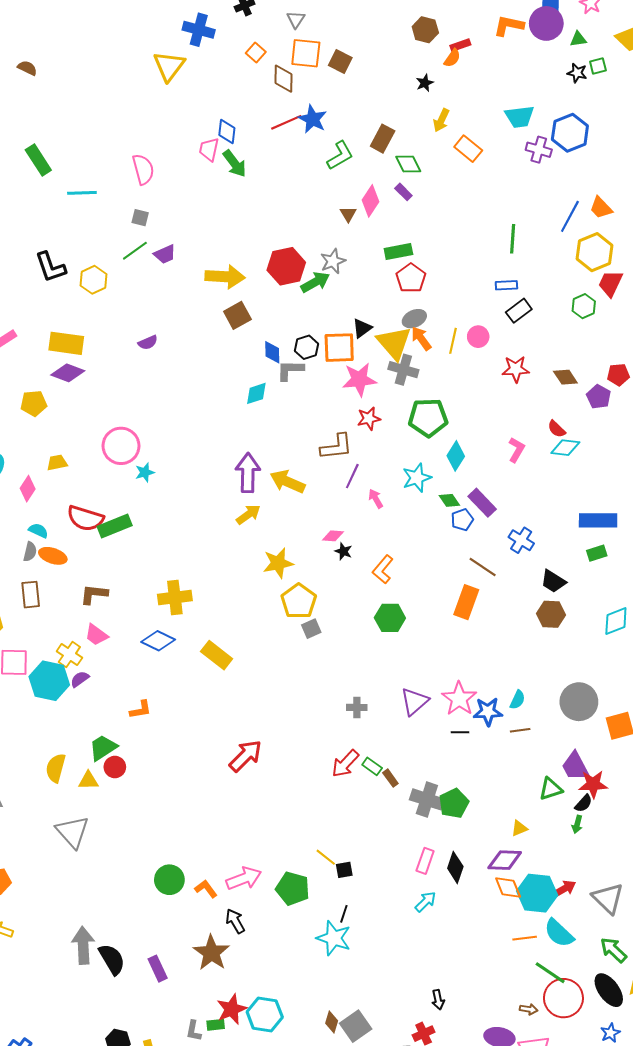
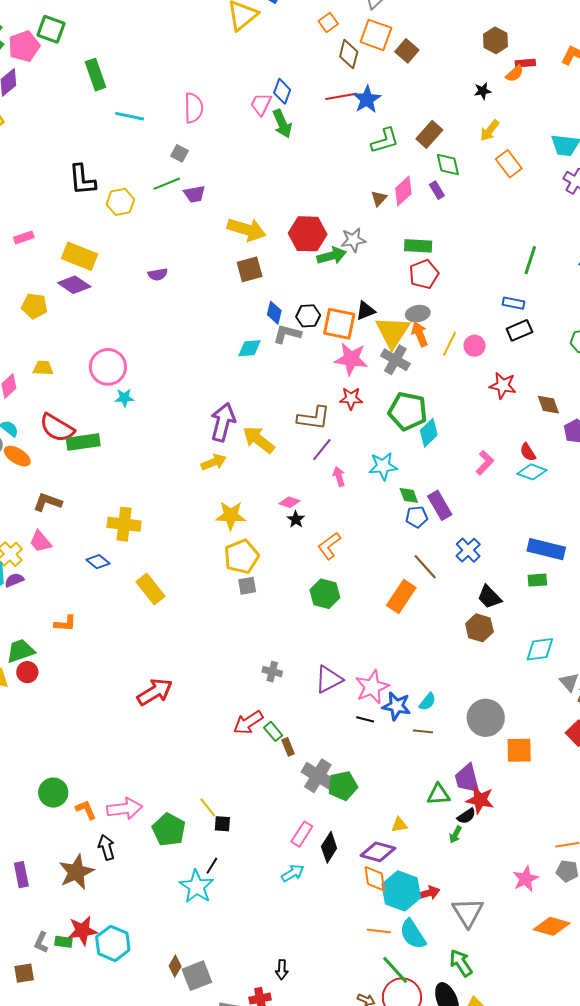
cyan diamond: (456, 456) -> (429, 433), moved
blue diamond: (158, 641) -> (98, 562), size x0.7

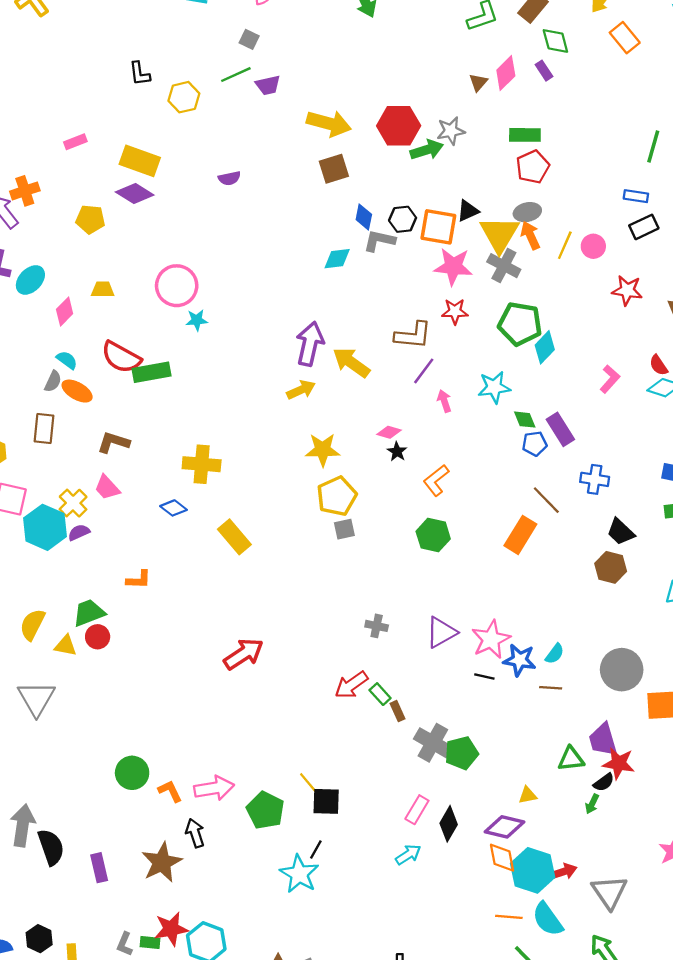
black L-shape: (82, 180) -> (140, 74), size x0.7
blue cross: (468, 550) -> (595, 479), turned -35
black square: (222, 824) -> (326, 801), size x1.5

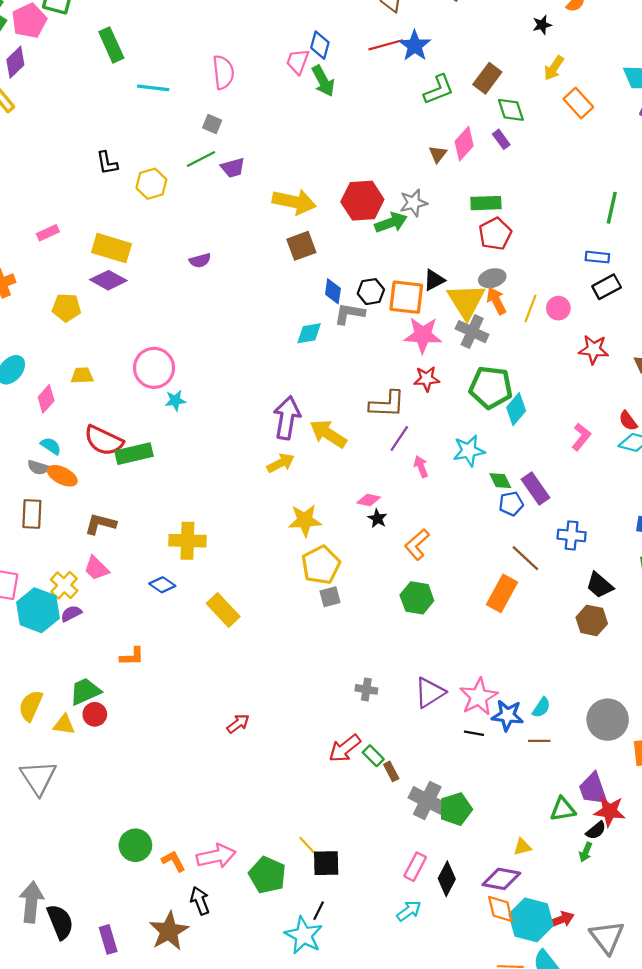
gray semicircle: (53, 381) -> (38, 467), turned 85
red arrow: (244, 654) -> (238, 724), size x0.6

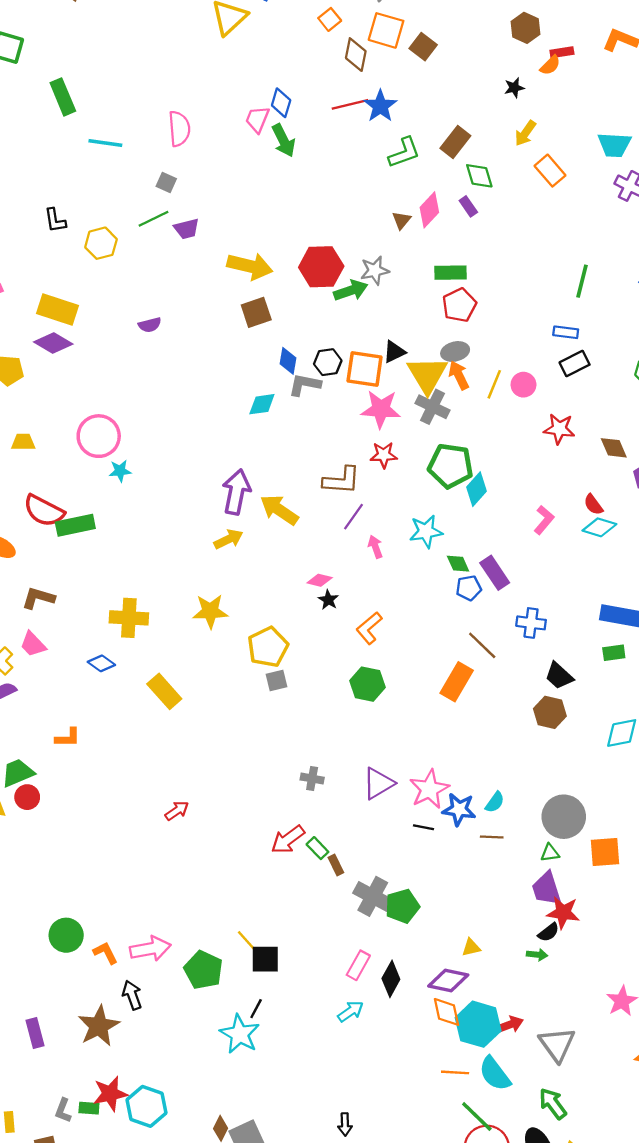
yellow star: (305, 520) -> (210, 611), moved
green triangle: (563, 809) -> (550, 853), moved, size x0.7
green arrow: (586, 852) -> (537, 955), turned -108

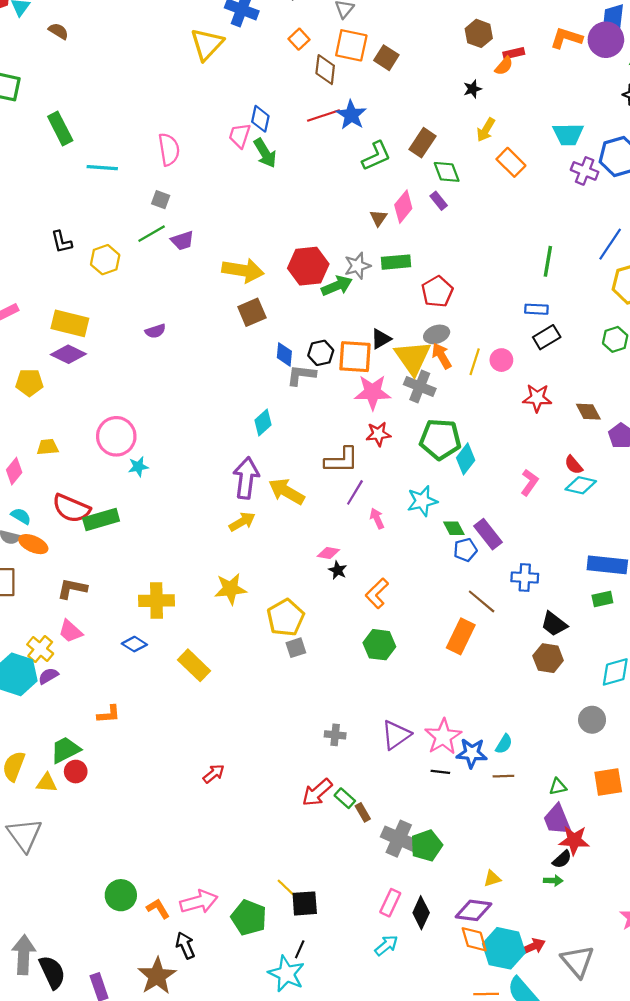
green rectangle: (451, 273) -> (396, 262), moved
cyan diamond: (262, 404) -> (263, 423), moved, turned -30
gray circle: (564, 817) -> (592, 720), moved, size x0.7

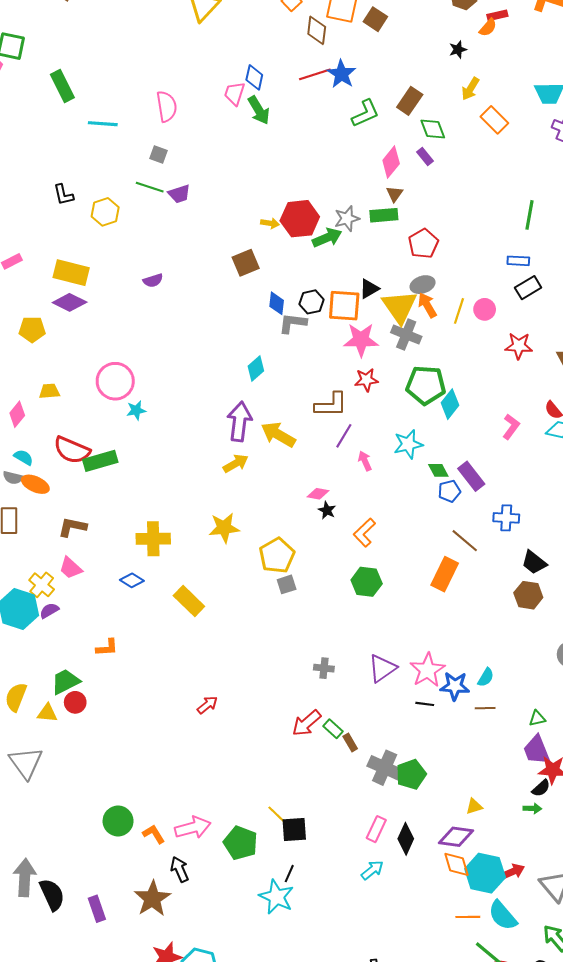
brown triangle: (379, 218) -> (395, 194), moved
green line: (152, 234) -> (150, 187), turned 48
yellow arrow: (243, 270) -> (270, 223), moved, size x0.5

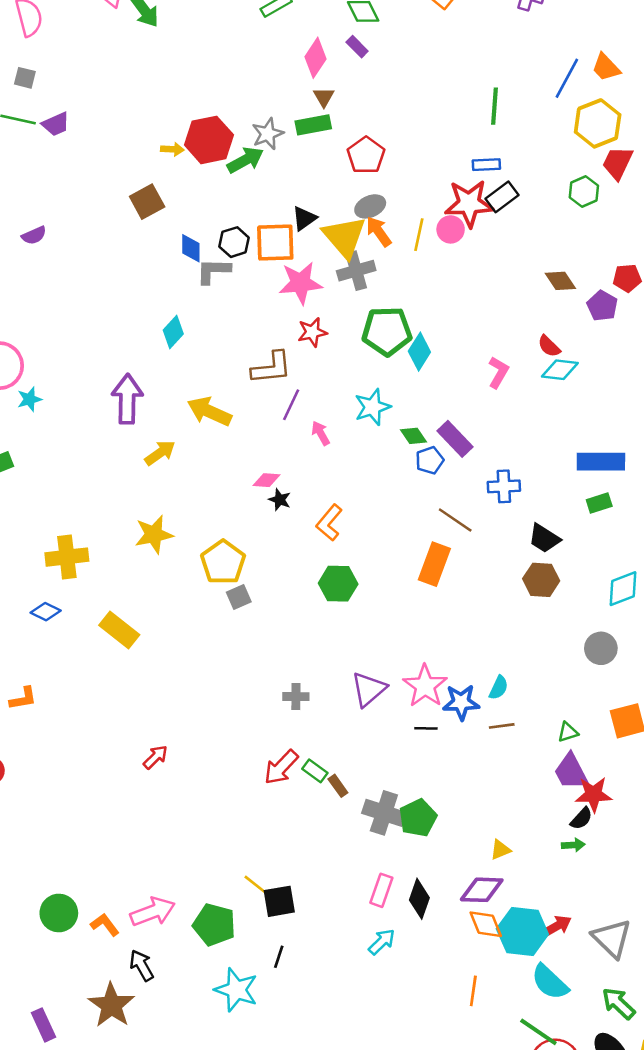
gray cross: (406, 335) -> (356, 271), turned -32
red star: (519, 346) -> (469, 203), moved, size x1.4
purple arrow: (239, 422) -> (127, 399), moved
cyan star: (276, 897) -> (236, 990), moved
orange line: (468, 917) -> (473, 991), moved, turned -75

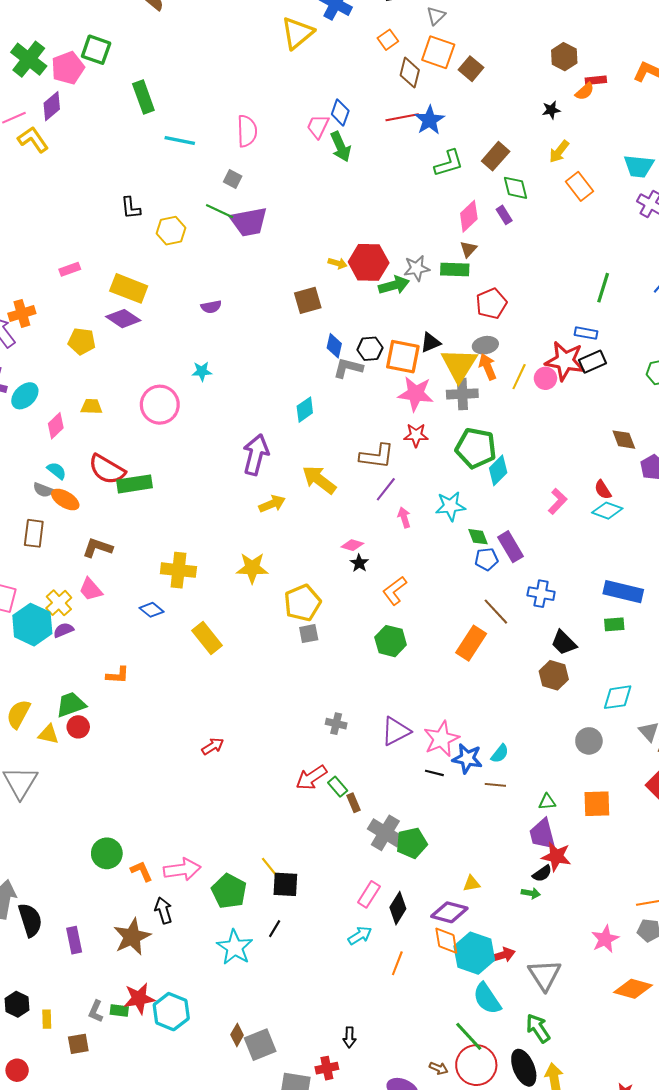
purple trapezoid: (56, 124) -> (249, 222), size x1.6
cyan star: (29, 399) -> (202, 371), moved
orange line: (473, 991) -> (397, 963), moved

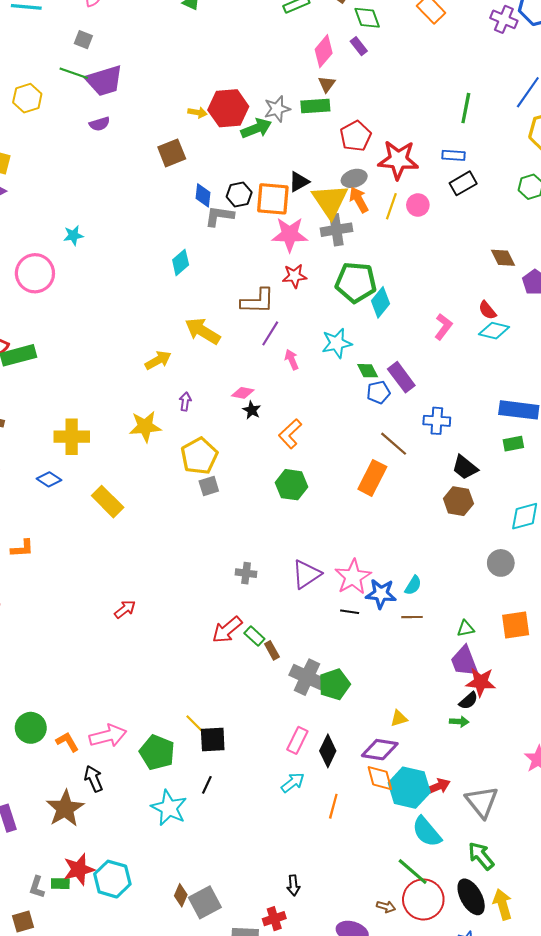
purple semicircle: (211, 307) -> (100, 124), moved
red star: (565, 361) -> (398, 160), moved
purple arrow: (256, 455) -> (185, 401), moved, size x0.5

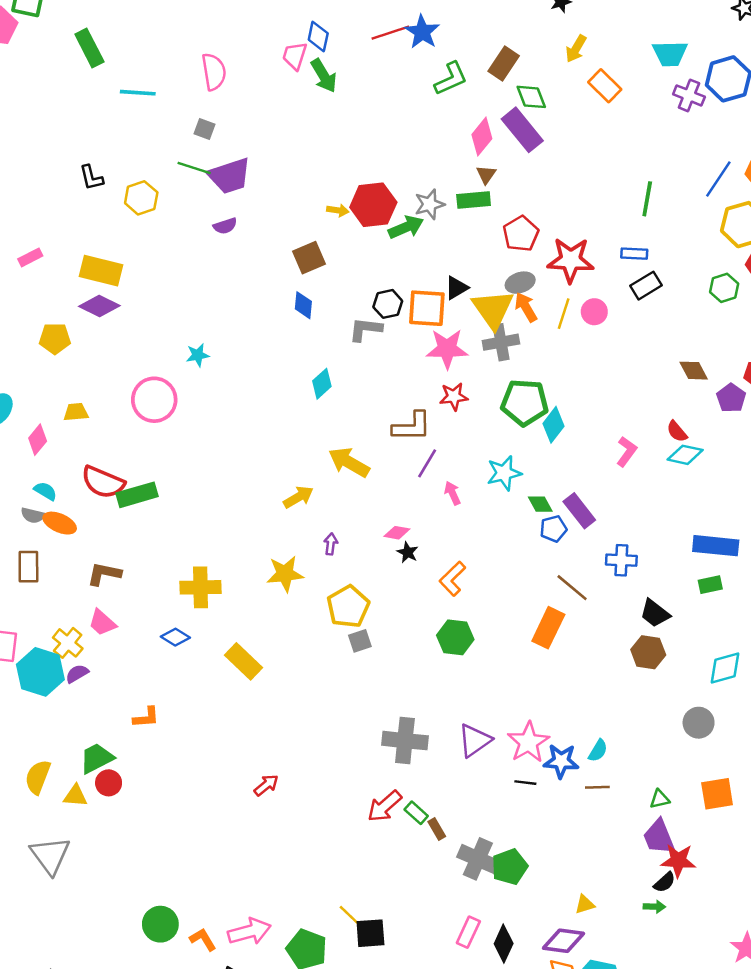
purple rectangle: (359, 46) -> (522, 130), size x2.0
blue diamond: (203, 195) -> (303, 305), moved
gray cross: (246, 573) -> (405, 741), size x1.8

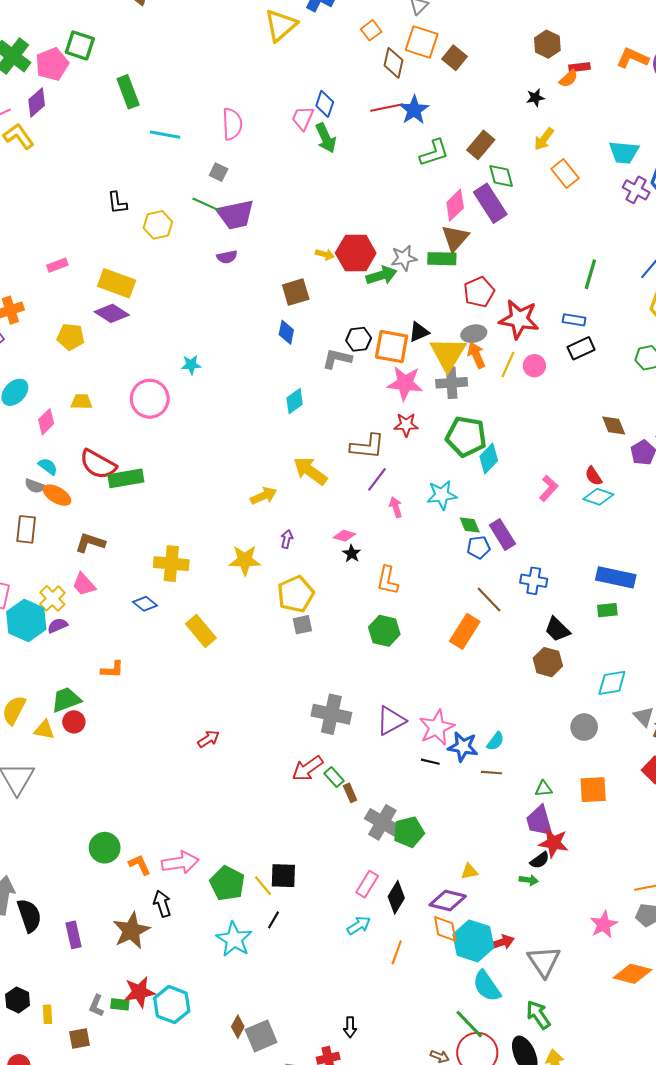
brown triangle: (486, 175) -> (455, 238), size x1.6
orange L-shape: (452, 579) -> (387, 580), turned -40
yellow line: (350, 916) -> (263, 886), moved

